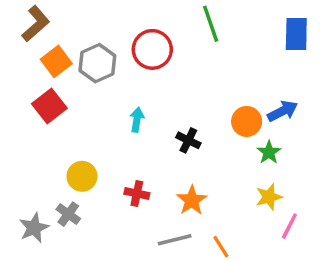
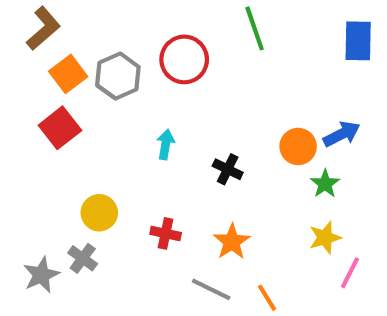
gray line: (175, 240) -> (211, 289), turned 40

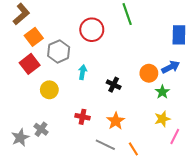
blue rectangle: (358, 41) -> (179, 35), moved
gray hexagon: (118, 76) -> (59, 51), moved
yellow circle: (99, 213) -> (49, 90), moved

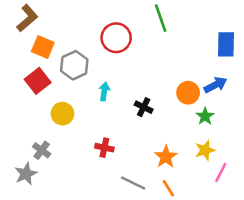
orange square: (34, 37) -> (43, 47), turned -30
orange star: (116, 121) -> (166, 157), moved
gray cross: (41, 129) -> (42, 150), moved

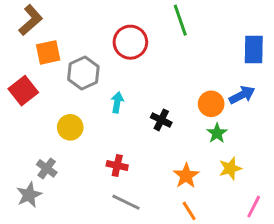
orange square: (43, 47) -> (48, 52), turned -35
red square: (38, 81) -> (23, 91), moved
green star: (205, 116) -> (217, 133), moved
pink line: (221, 172) -> (254, 207), moved
gray line: (133, 183) -> (126, 202), moved

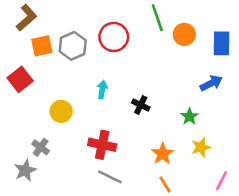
gray hexagon: (83, 73) -> (73, 46), moved
orange circle: (211, 104) -> (184, 34), moved
red cross: (117, 165) -> (102, 145), size x1.5

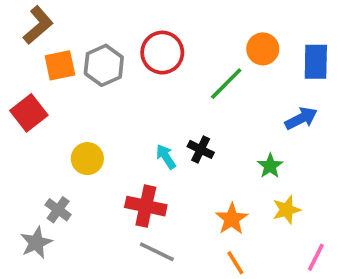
green line: (157, 18) -> (226, 84), moved, turned 64
cyan arrow: (102, 90) -> (166, 157), moved, turned -42

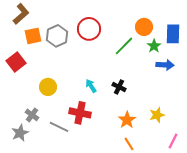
blue arrow: (301, 118) -> (165, 65), turned 30
black cross: (201, 149) -> (119, 87), moved
green star: (270, 166) -> (154, 46), moved
gray line: (157, 252) -> (59, 127), moved

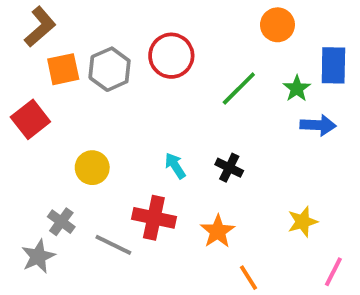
orange circle: (144, 27) -> (277, 25), moved
orange star: (127, 120) -> (218, 231), moved

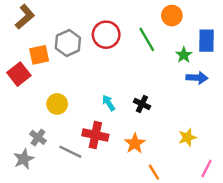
orange square: (63, 69) -> (39, 55), moved
green line: (239, 88) -> (147, 39), moved, turned -75

